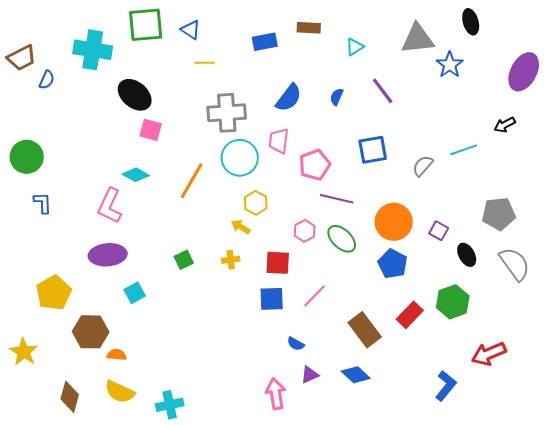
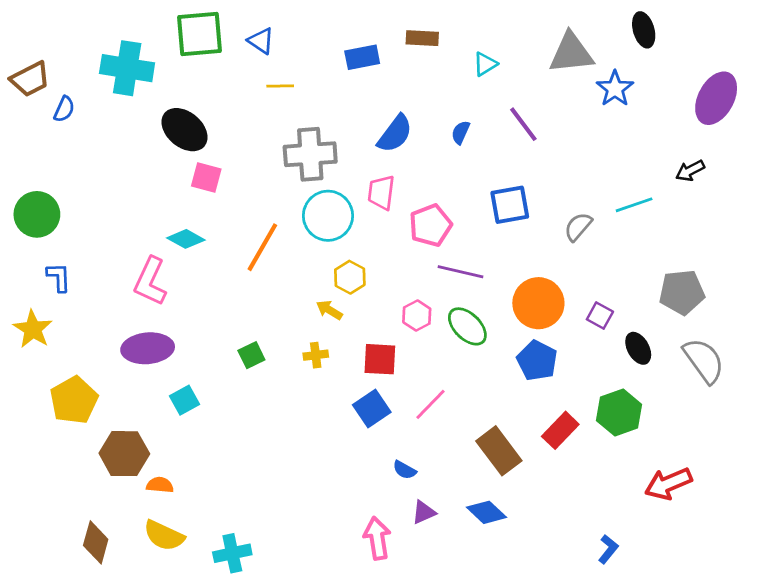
blue square: (272, 299) -> (372, 408), turned -32
yellow star: (24, 352) -> (33, 329), moved
blue L-shape: (446, 386) -> (608, 549), moved, size x0.7

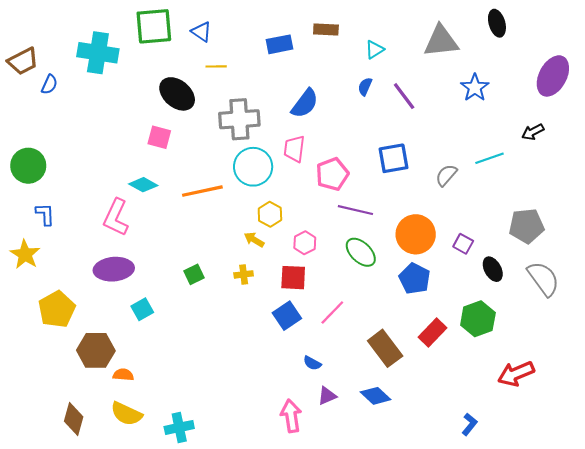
blue star: (615, 89) -> (475, 88), moved
black ellipse: (184, 130) -> (177, 94), moved
blue semicircle: (461, 132) -> (365, 87), moved
orange line: (262, 247) -> (202, 191), turned 48
pink hexagon: (417, 315) -> (305, 243), moved

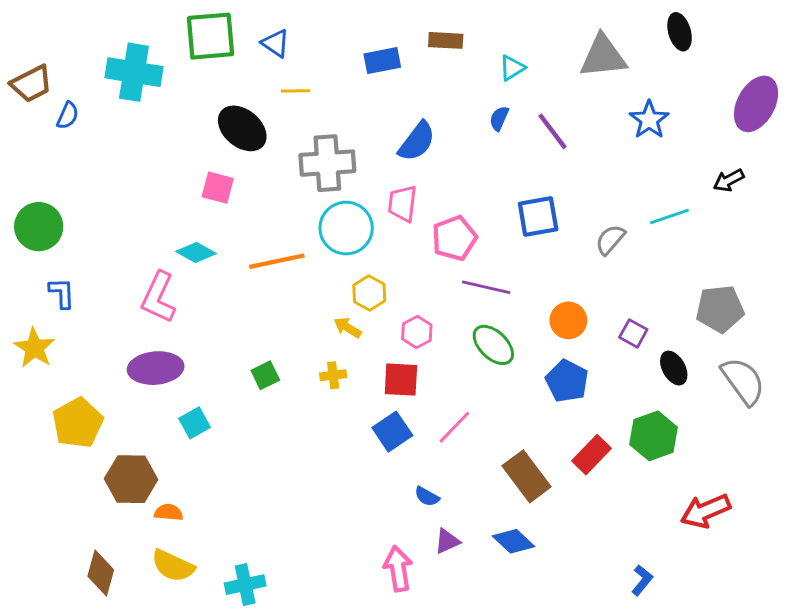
orange circle: (416, 234) -> (568, 320), size x0.7

